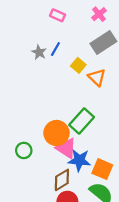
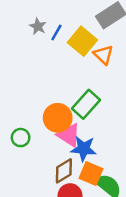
blue line: (55, 49) -> (56, 33), moved
yellow square: (78, 65) -> (82, 41), size x1.6
orange square: (102, 169) -> (91, 173), moved

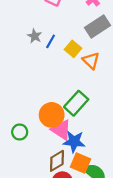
yellow square: (82, 41) -> (73, 49), size x0.7

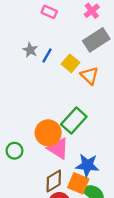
blue star: (74, 142) -> (87, 165), moved

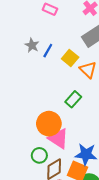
green rectangle: (74, 120) -> (73, 99), moved, size x0.7
green circle: (14, 151) -> (39, 155), moved

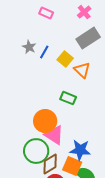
green rectangle: (73, 99) -> (68, 98), turned 70
green circle: (39, 155) -> (36, 151), size x1.6

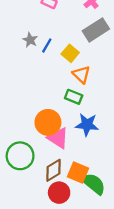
orange triangle: (82, 70) -> (81, 74), moved
blue star: (80, 150) -> (87, 125), moved
green circle: (36, 151) -> (20, 156), moved

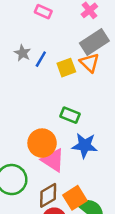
yellow square: (70, 53) -> (66, 68), turned 30
orange triangle: (81, 74) -> (89, 63), moved
orange square: (78, 173) -> (75, 198), turned 35

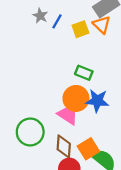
orange circle: (42, 143) -> (76, 98), moved
brown diamond: (48, 195) -> (64, 147), turned -55

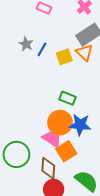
orange square: (88, 149) -> (66, 151), moved

